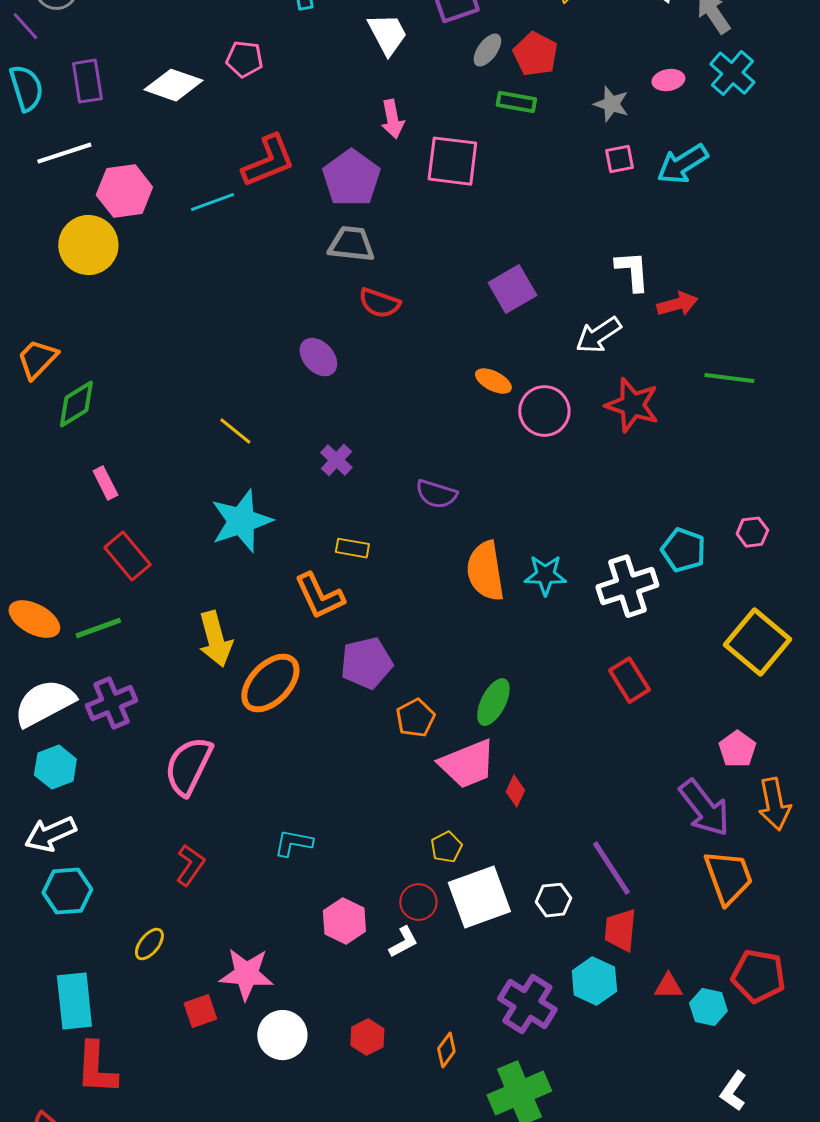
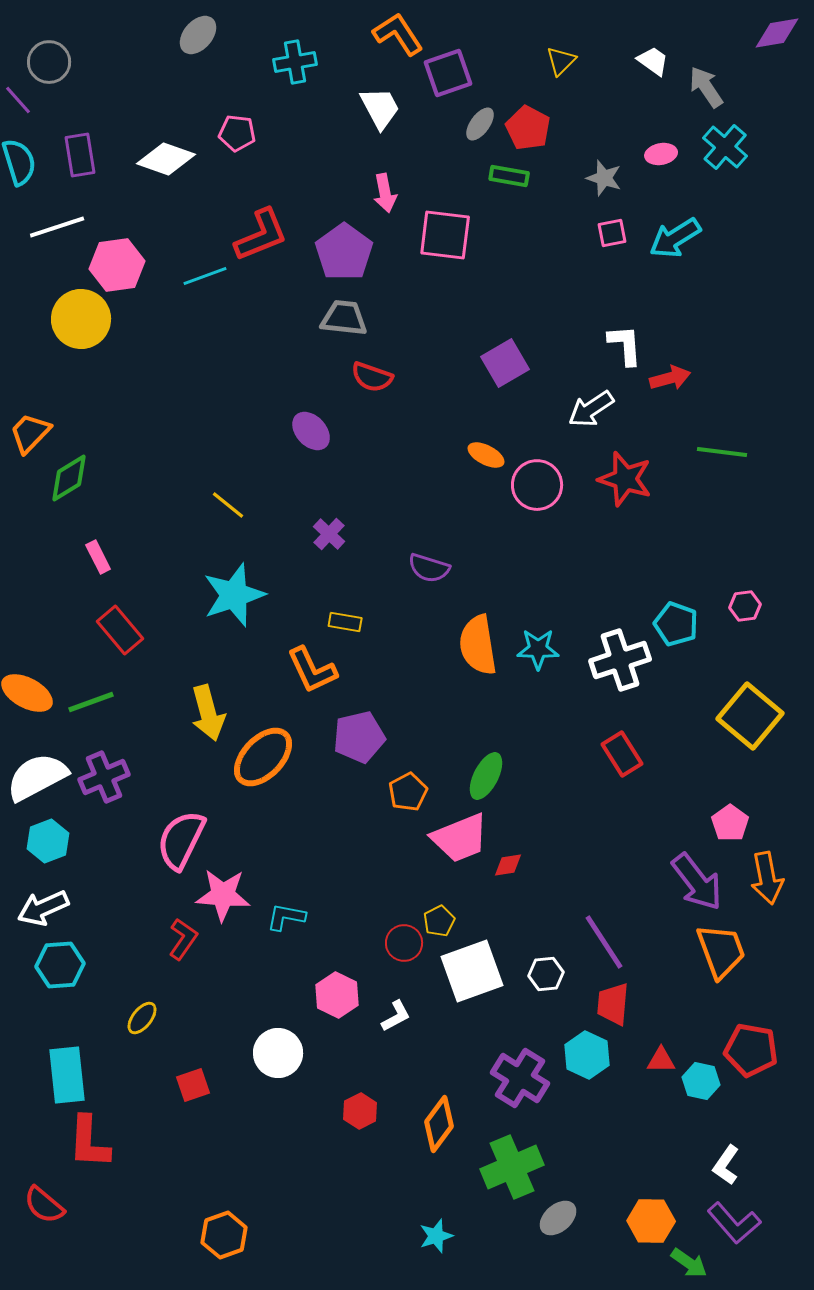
red diamond: (515, 791) -> (508, 865), turned 56
red circle: (418, 902) -> (404, 943), moved
pink star: (246, 974) -> (223, 895), moved
white circle: (282, 1035) -> (278, 1053), moved
orange diamond: (446, 1050) -> (439, 1124), size x1.6

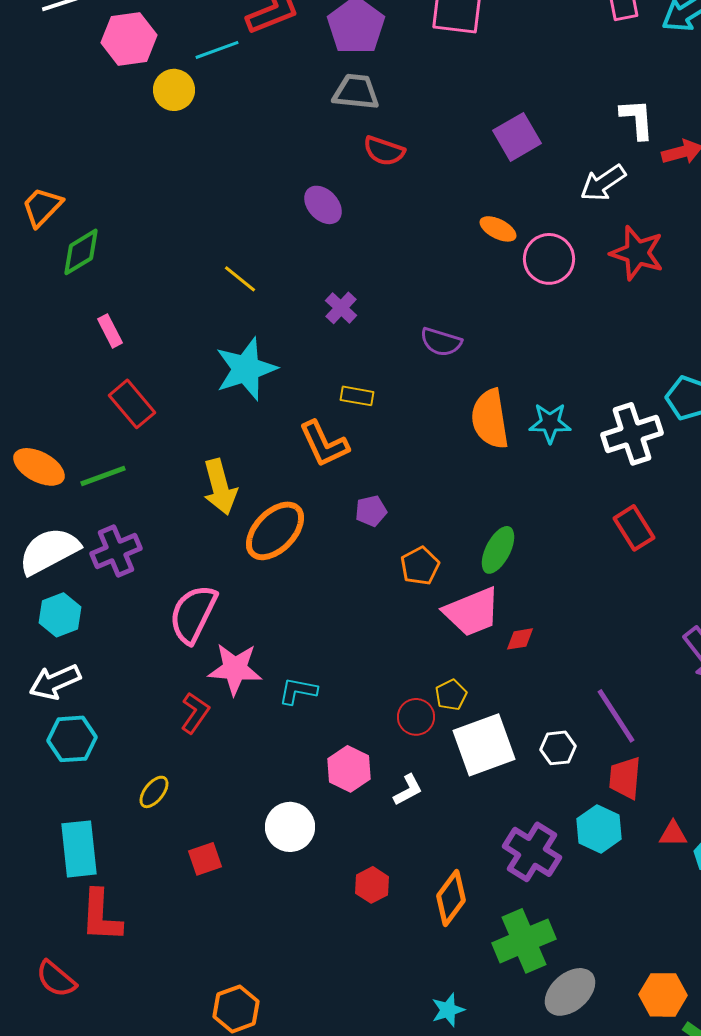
yellow circle: (81, 319) -> (174, 90), moved, size x0.7
purple pentagon: (359, 737) -> (371, 511), size x0.6
gray ellipse: (558, 1218) -> (570, 992), size x1.4

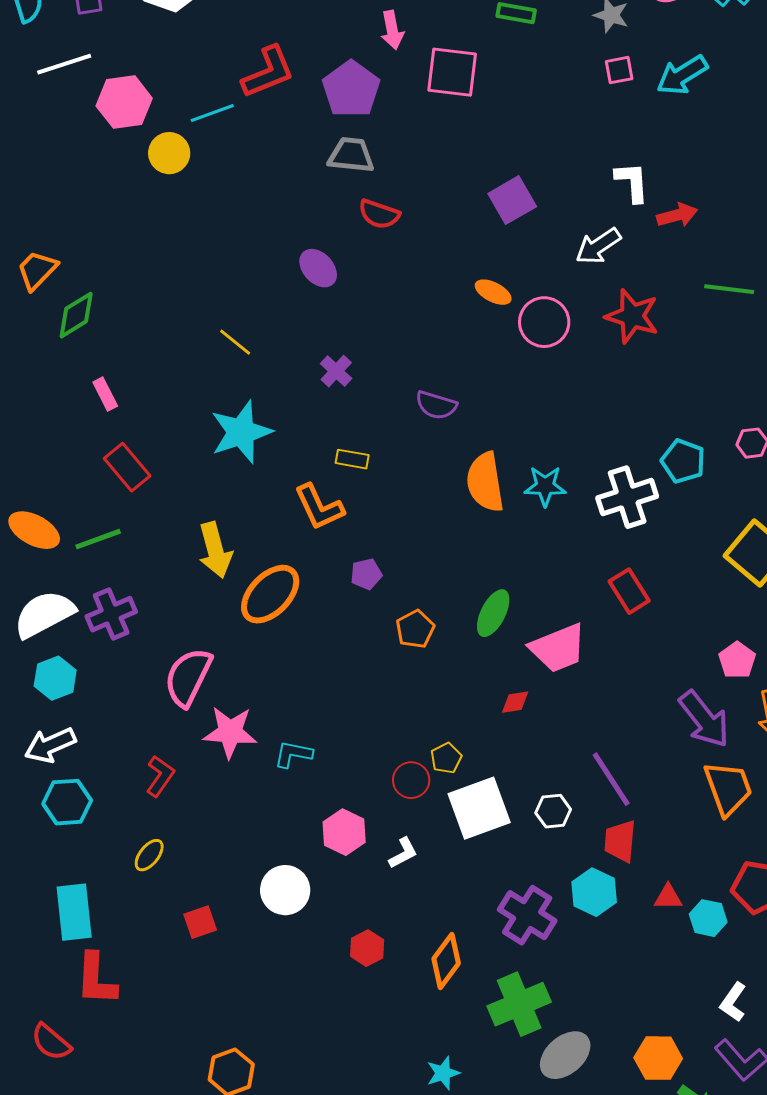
pink trapezoid: (472, 612) -> (558, 648), moved
red L-shape: (195, 713) -> (160, 776), moved

